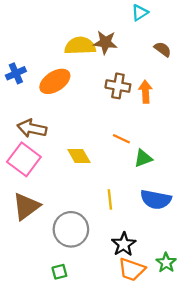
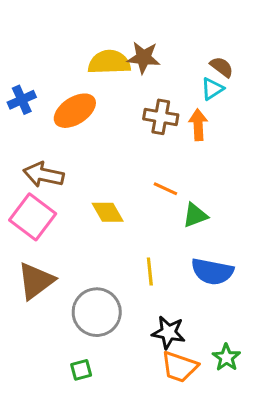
cyan triangle: (140, 13) -> (212, 89), moved
black star: (124, 244) -> (169, 332), turned -30

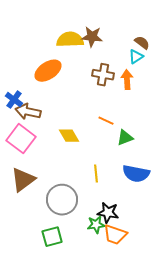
blue cross: (22, 100) -> (14, 100), moved, turned -30
green star: (226, 357) -> (96, 225), moved, turned 30
green square: (81, 370) -> (52, 237), size x1.5

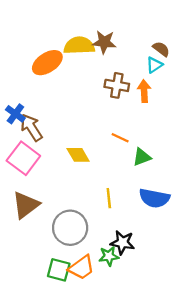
orange ellipse: (48, 71) -> (47, 63), moved
brown arrow: (28, 112) -> (31, 128), turned 45
orange trapezoid: (115, 235) -> (81, 268), moved, turned -55
green square: (52, 237) -> (59, 270), turned 30

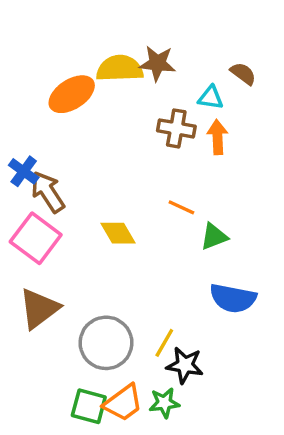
cyan triangle: (154, 65) -> (211, 98), moved, turned 42
yellow line: (109, 198) -> (164, 343), moved, turned 36
green star: (109, 256) -> (164, 403), moved

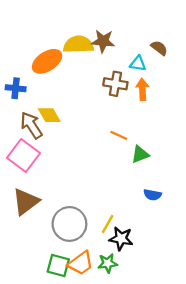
blue cross: (24, 171) -> (16, 88), moved, turned -30
yellow diamond: (118, 233) -> (49, 115), moved
blue semicircle: (233, 298) -> (152, 195), size x0.6

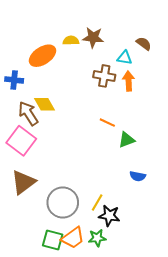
yellow semicircle: (78, 45) -> (71, 41), size x0.6

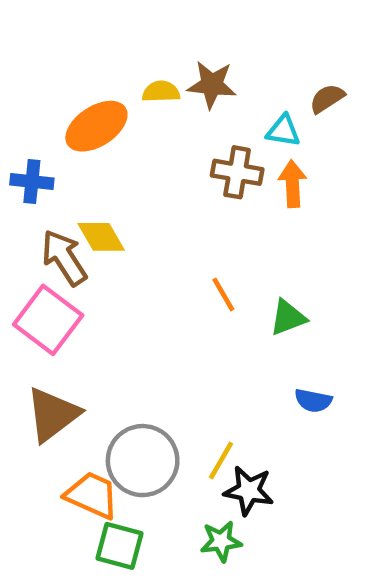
brown semicircle: (144, 44) -> (327, 99), turned -70
orange line: (107, 123) -> (223, 295), moved, turned 35
orange trapezoid: (73, 238) -> (92, 495), moved, turned -120

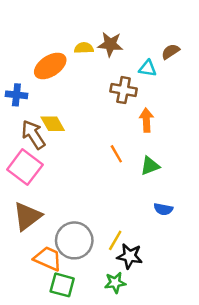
orange arrow: (292, 184) -> (146, 120), moved

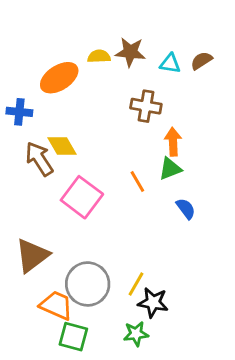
cyan triangle: (148, 68) -> (170, 63), moved
green triangle: (150, 166) -> (170, 169), moved
pink square: (25, 167) -> (82, 197), moved
blue semicircle: (163, 209) -> (186, 209), moved, turned -138

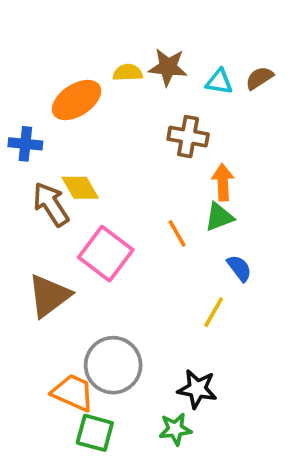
brown triangle: (32, 256) -> (49, 296), moved
yellow line: (136, 284) -> (214, 312), moved

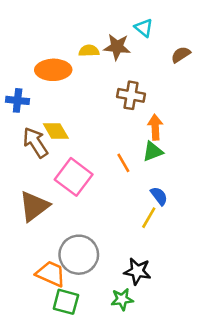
cyan triangle: (219, 82) -> (144, 28), moved, turned 30
orange ellipse: (77, 100) -> (53, 70), turned 32
blue semicircle: (239, 268) -> (159, 196), moved

